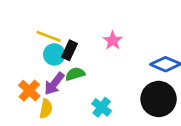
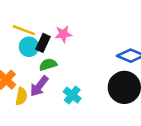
pink star: (113, 41) -> (63, 34), moved, turned 30
purple arrow: (54, 84) -> (39, 86), moved

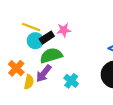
black rectangle: (43, 43) -> (47, 38), turned 32
green semicircle: (48, 65) -> (51, 55), size x1.5

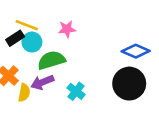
black rectangle: (47, 38) -> (15, 38), moved
purple arrow: (44, 73) -> (42, 82), turned 30

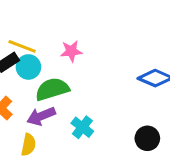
black circle: (129, 84) -> (147, 138), moved, size x0.6
yellow semicircle: (24, 93) -> (28, 145), moved

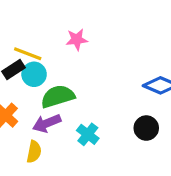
pink star: (71, 51) -> (77, 40), moved
black circle: (147, 138) -> (146, 128), moved

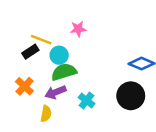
cyan circle: (34, 74) -> (59, 55), moved
black circle: (146, 128) -> (131, 96), size x1.5

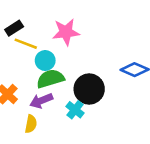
pink star: (78, 29) -> (66, 32), size x1.5
black rectangle: (30, 52) -> (14, 28), moved
black circle: (131, 96) -> (89, 89), moved

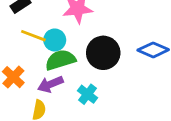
yellow line: (26, 44) -> (33, 36), moved
black circle: (89, 89) -> (103, 53), moved

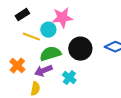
cyan circle: (55, 40) -> (48, 30), moved

